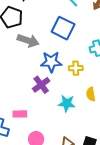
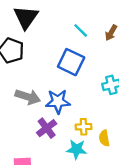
gray arrow: (28, 41) -> (28, 97), moved
yellow cross: (76, 68) -> (84, 127), moved

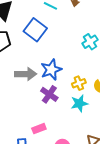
blue square: (71, 62) -> (35, 30), moved, turned 30

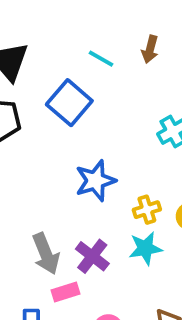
gray arrow: (26, 74) -> (46, 254), moved, turned 65
purple cross: (49, 94) -> (92, 256), moved

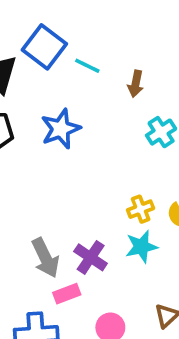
brown arrow: (150, 49) -> (136, 84), moved
blue square: (69, 103) -> (44, 47), moved
blue star: (95, 181) -> (61, 129), moved

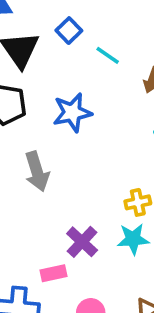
blue square: (44, 47) -> (69, 31), size x0.6
gray arrow: (45, 258) -> (37, 172), moved

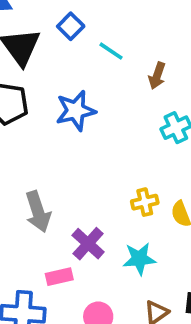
gray arrow: (37, 172) -> (38, 212), moved
cyan star: (133, 239) -> (139, 259), moved

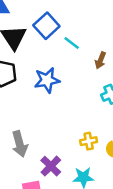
blue square: (71, 26) -> (46, 26), size x1.5

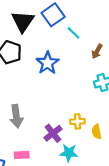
blue star: (47, 80) -> (48, 63), turned -30
purple cross: (51, 166) -> (53, 133), moved

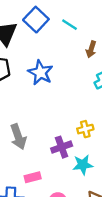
cyan line: (73, 33) -> (69, 25), moved
purple cross: (53, 133) -> (62, 147), turned 30

